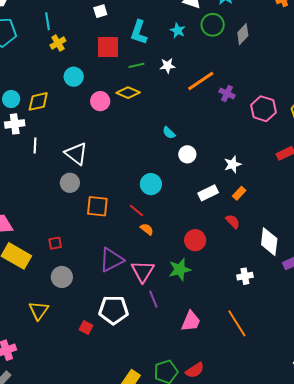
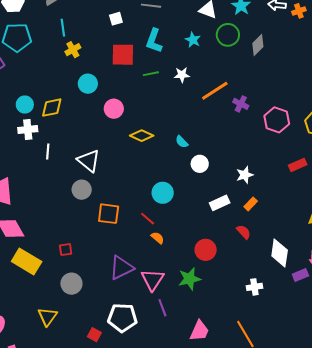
yellow diamond: (128, 93) -> (142, 136), moved

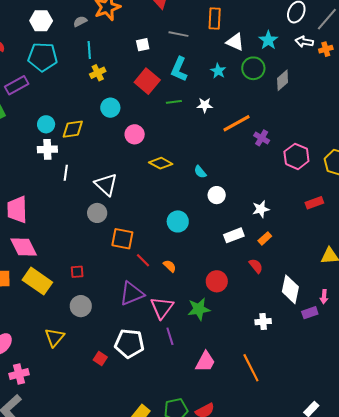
red square: (123, 55) -> (147, 81), turned 35
red line: (148, 219) -> (143, 260), moved

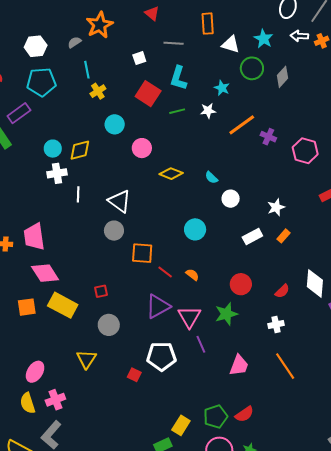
cyan star: (218, 71) -> (222, 88), moved
red semicircle: (256, 266) -> (282, 291), moved, turned 91
white cross: (263, 322) -> (276, 324), moved

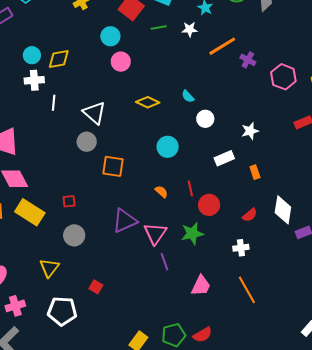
cyan circle: (115, 124) -> (110, 36), moved
yellow diamond: (171, 174) -> (148, 102), moved
orange rectangle: (283, 236) -> (255, 172), moved, turned -64
red line: (165, 272) -> (190, 188), moved, turned 35
white pentagon: (161, 356) -> (62, 311), moved

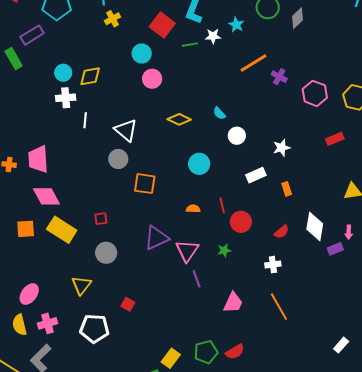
white star: (190, 29) -> (213, 36), moved
orange semicircle: (161, 192) -> (193, 209), turned -40
green star: (192, 233) -> (224, 250), size x0.6

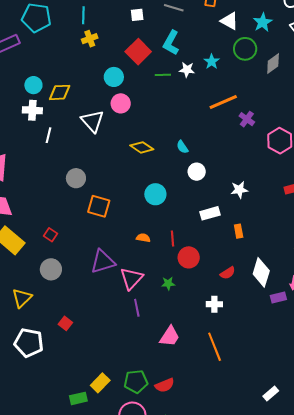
white triangle: (126, 130) -> (92, 121), moved
red square: (101, 219) -> (50, 235), turned 32

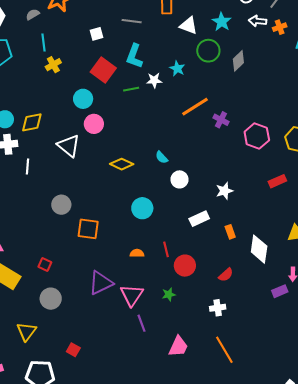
white diamond: (261, 272) -> (259, 249), moved

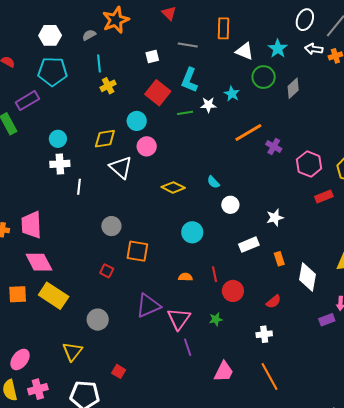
yellow diamond: (32, 122) -> (105, 139), moved
red rectangle: (277, 181) -> (324, 197), moved
red square: (45, 265) -> (107, 271), moved

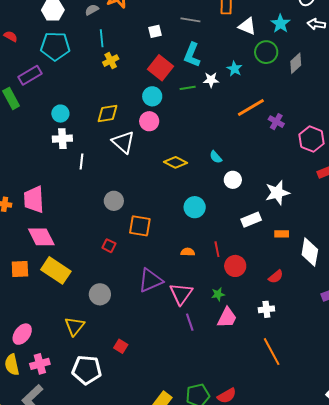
cyan circle: (137, 121) -> (152, 96), moved
white star: (275, 218) -> (277, 193), size x1.4
orange rectangle: (279, 259) -> (282, 234), turned -72
pink trapezoid: (224, 372) -> (227, 318), moved

